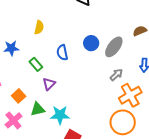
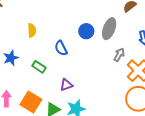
purple triangle: (49, 84) -> (66, 85), moved, turned 40
orange square: (19, 96) -> (31, 102), size x1.5

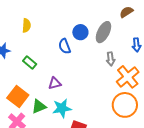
blue semicircle: (61, 48) -> (65, 46), moved
gray arrow: (119, 55) -> (111, 59), turned 136

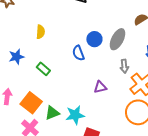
purple triangle: (55, 83) -> (100, 87), moved

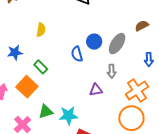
gray arrow: (124, 66) -> (112, 71), moved
orange square: (31, 103) -> (27, 87), moved

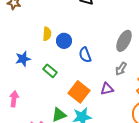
blue circle: (94, 42) -> (64, 41), moved
gray arrow: (112, 71) -> (121, 69), turned 40
orange square: (27, 87) -> (79, 92), moved

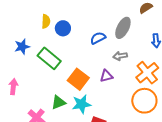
blue semicircle: (85, 55) -> (98, 38), moved, turned 84
gray arrow: (121, 69) -> (120, 56), turned 48
green rectangle: (50, 71) -> (49, 58), size x1.6

